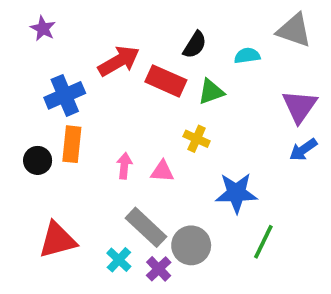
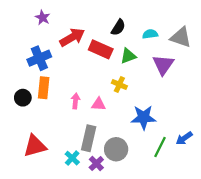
purple star: (43, 29) -> (43, 18), moved
gray triangle: (294, 30) -> (181, 37), moved
purple triangle: (300, 106) -> (163, 65), moved
blue arrow: (303, 150) -> (184, 138), moved
gray rectangle: (146, 227) -> (89, 138), turned 60

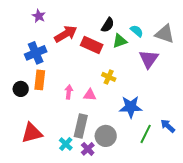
cyan semicircle: (150, 34) -> (137, 31), turned 48
green triangle: (128, 56) -> (120, 41), moved
blue arrow: (184, 138) -> (168, 126), turned 77

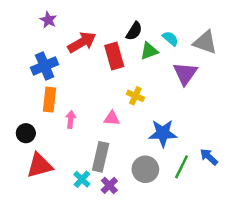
red rectangle: (92, 45) -> (114, 56), turned 50
black circle: (21, 89) -> (26, 133), moved
pink arrow: (69, 92) -> (71, 119), moved
gray circle: (106, 136) -> (145, 169), moved

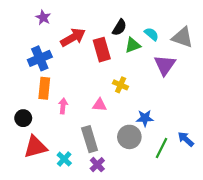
blue star: (163, 133) -> (145, 118), size x0.7
gray rectangle: (101, 157) -> (90, 139), turned -30
gray circle: (145, 169) -> (129, 137), moved
cyan cross: (82, 179) -> (64, 159), moved

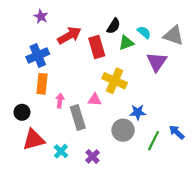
yellow cross: (121, 85) -> (115, 81), size x1.6
gray rectangle: (90, 139) -> (78, 118), moved

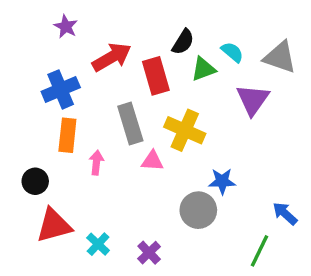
gray rectangle: (78, 118) -> (130, 123), moved
green line: (154, 141) -> (260, 251), moved

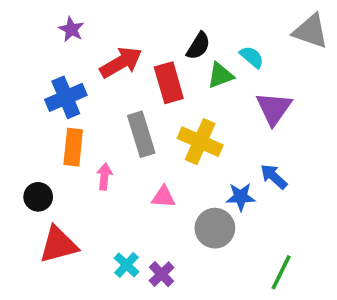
gray triangle: (280, 57) -> (311, 31), moved
pink triangle: (152, 161) -> (163, 197), moved
blue arrow: (285, 214) -> (274, 177), moved
cyan cross: (98, 244) -> (127, 265), moved

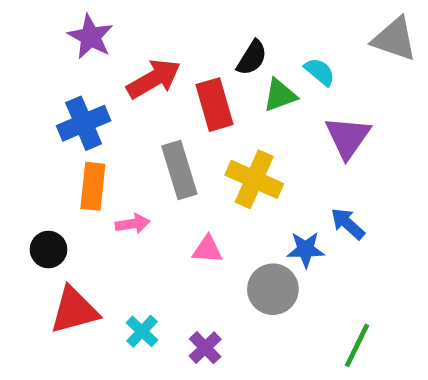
purple star: (71, 29) -> (91, 37), size x1.4
pink arrow: (104, 177) -> (133, 224), turned 75
cyan cross: (127, 265) -> (142, 331), moved

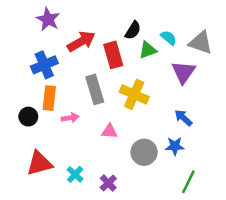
gray triangle: (394, 39) -> (201, 43), moved
black circle: (48, 249) -> (28, 117), moved
blue star: (306, 249) -> (175, 146), moved

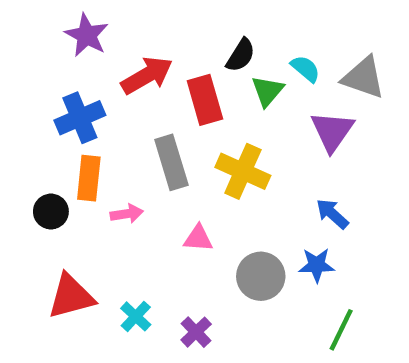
green triangle: (148, 50) -> (267, 91), turned -30

